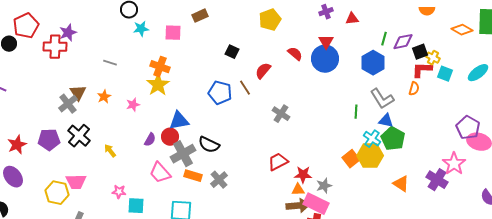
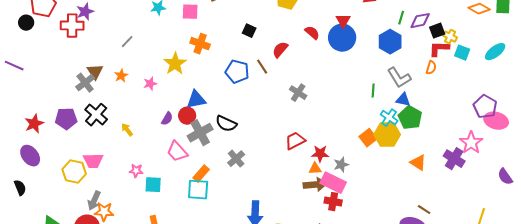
gray line: (110, 63) -> (127, 42), turned -64
orange cross: (160, 67) -> (200, 44), moved
orange rectangle: (193, 176) -> (201, 174), moved, turned -66

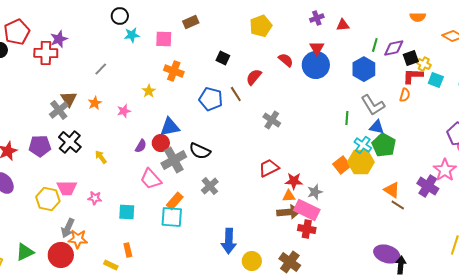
yellow star: (175, 64) -> (149, 91), size x0.6
pink star: (136, 171) -> (95, 198), moved
brown line: (424, 210) -> (398, 205), moved

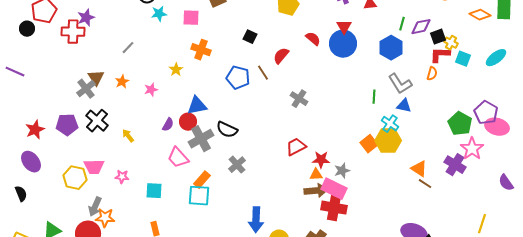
green pentagon: (384, 145) -> (460, 124), moved
red cross: (307, 229) -> (334, 208), size x1.4

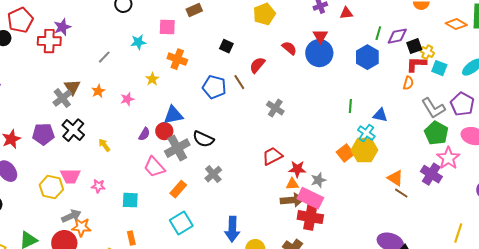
cyan star: (159, 14) -> (138, 42), moved
gray L-shape: (400, 84) -> (433, 108), moved
purple pentagon: (486, 113) -> (462, 104), moved
cyan square: (199, 196) -> (181, 223), moved, turned -35
gray arrow: (95, 207) -> (71, 216), turned -138

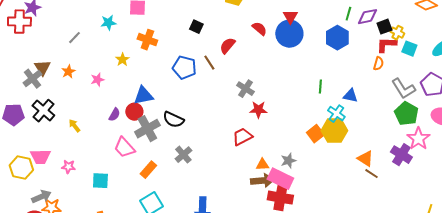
red star: (297, 169) -> (258, 110), moved

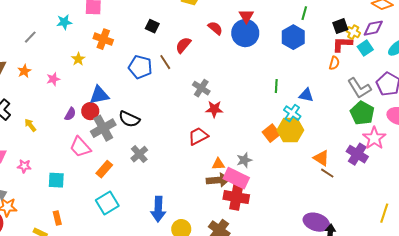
purple diamond: (367, 17) -> (373, 28), moved
cyan square: (409, 49) -> (365, 48), turned 35

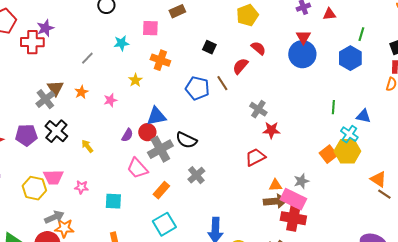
red semicircle: (215, 28) -> (258, 48), moved

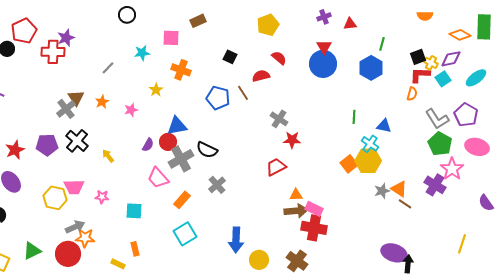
red semicircle: (240, 66) -> (261, 76), turned 36
gray star: (301, 181) -> (382, 191), moved
pink rectangle: (293, 199) -> (314, 209), size x0.7

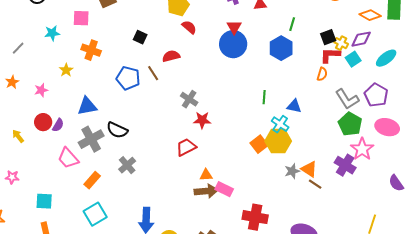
red semicircle: (279, 58) -> (189, 27), moved
red circle: (168, 142) -> (43, 122), moved
cyan square: (134, 211) -> (44, 201), moved
red cross: (314, 228) -> (255, 217), moved

